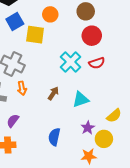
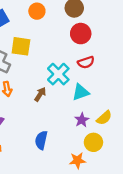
yellow square: (35, 35) -> (21, 46), moved
cyan cross: (71, 62) -> (58, 74), moved
cyan triangle: (81, 99) -> (81, 92), moved
purple star: (88, 128) -> (82, 120), moved

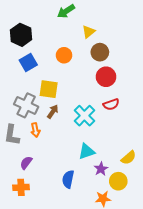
cyan triangle: (81, 92) -> (87, 152), moved
brown arrow: (40, 94) -> (53, 112), moved
purple star: (82, 120) -> (101, 169), moved

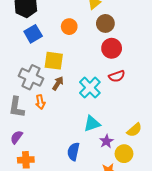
purple semicircle: (26, 163) -> (17, 137), moved

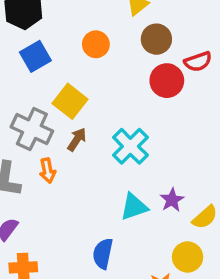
yellow square: (54, 61) -> (70, 101), turned 30
red semicircle: (117, 76) -> (198, 62), moved
purple star: (106, 141) -> (172, 200), moved

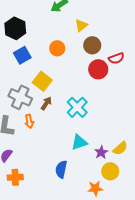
purple star: (172, 200) -> (101, 152), moved

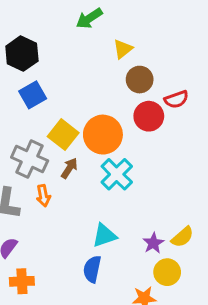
orange circle: (57, 48) -> (103, 135), moved, size x1.6
cyan triangle: (79, 142) -> (104, 235), moved

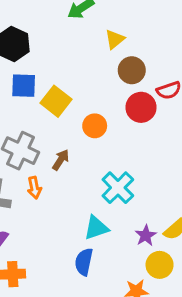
blue square: (33, 95) -> (24, 86), turned 32
yellow square: (63, 135) -> (56, 101), moved
orange circle: (103, 135) -> (95, 126), size x0.6
cyan cross: (117, 174) -> (118, 188), moved

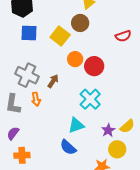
brown circle: (132, 70) -> (80, 23), moved
yellow square: (56, 101) -> (60, 36), moved
red circle: (141, 107) -> (94, 66), moved
blue semicircle: (84, 262) -> (68, 147), turned -60

